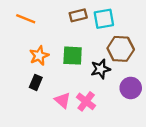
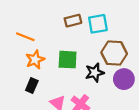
orange line: (26, 19) -> (25, 37), moved
purple circle: (131, 88) -> (124, 79), moved

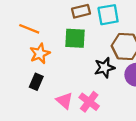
green square: (68, 60) -> (75, 38), moved

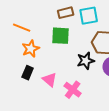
pink triangle: (64, 101) -> (50, 80), moved

